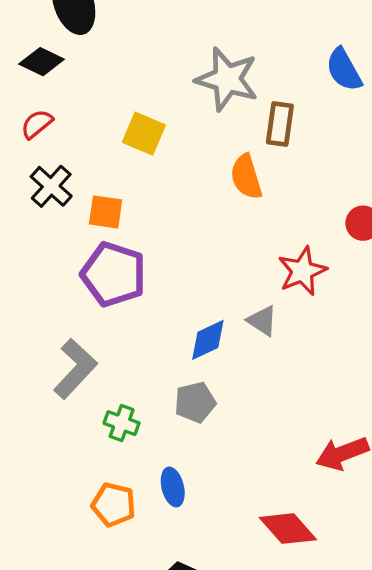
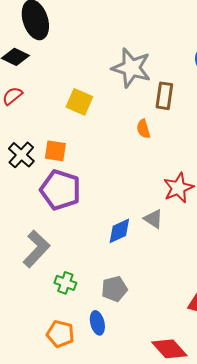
orange semicircle: (246, 177) -> (143, 129), size x0.7
black cross: (51, 186) -> (21, 155), moved
gray pentagon: (195, 402) -> (114, 289), moved

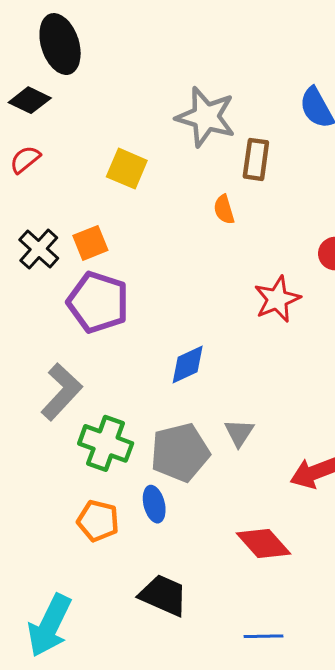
orange square: (55, 151) -> (90, 243), turned -30
gray triangle: (153, 219) -> (239, 433), moved, turned 30
green cross: (65, 283) -> (106, 443), size x1.6
gray pentagon: (114, 289) -> (180, 452), size x1.5

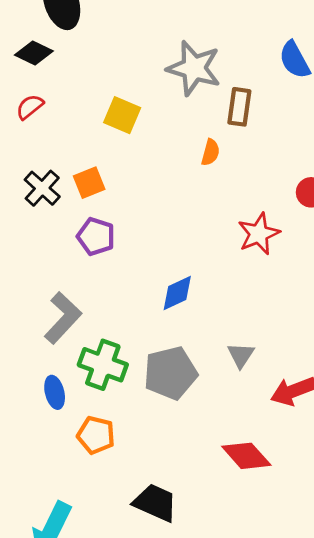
orange semicircle: (224, 210) -> (210, 152), turned -148
purple pentagon: (98, 302) -> (96, 236), size x0.7
gray triangle: (239, 433) -> (241, 355), moved
blue ellipse: (154, 504) -> (55, 392), moved

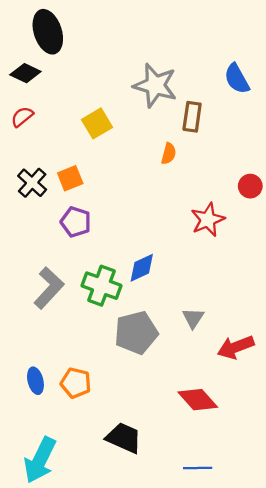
yellow square: (122, 115) -> (97, 123), turned 36
green cross: (103, 365) -> (101, 286), moved
blue ellipse: (55, 392) -> (35, 381), moved

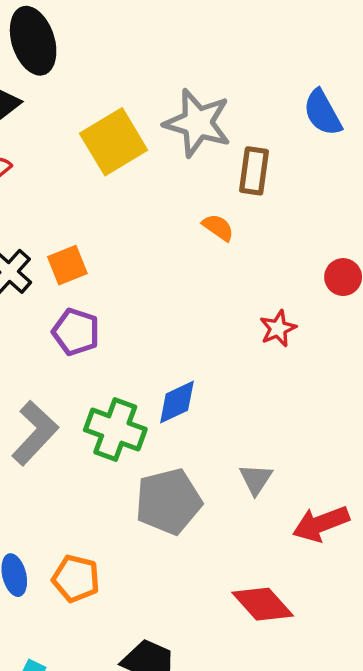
yellow square: (97, 123) -> (114, 142), moved, size x1.4
orange semicircle: (169, 154) -> (218, 227), turned -70
red star: (208, 220) -> (278, 328), size x0.7

